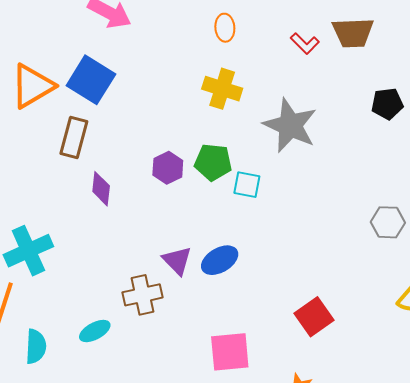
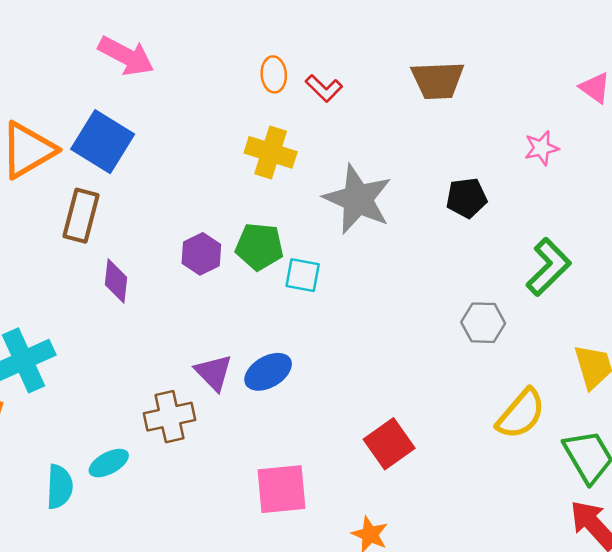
red L-shape: (305, 43) -> (324, 88), moved
black pentagon: (387, 104) -> (467, 198), moved
cyan semicircle: (36, 346) -> (60, 487), moved

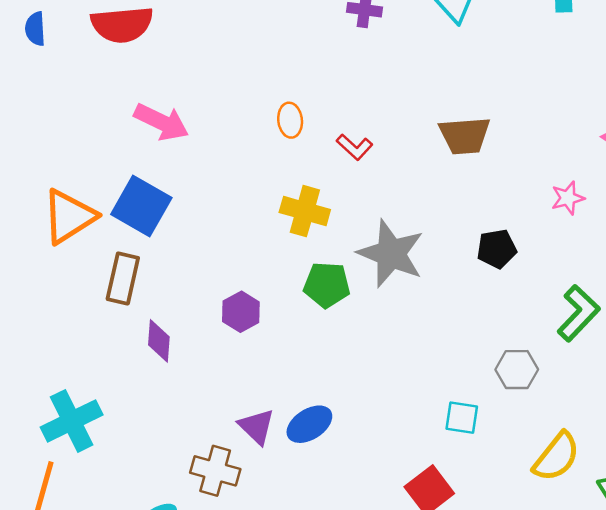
orange ellipse: (274, 74) -> (290, 120), moved
green pentagon: (259, 247) -> (327, 285), moved
cyan square: (303, 275) -> (462, 418), moved
brown cross: (170, 417) -> (215, 471), turned 30

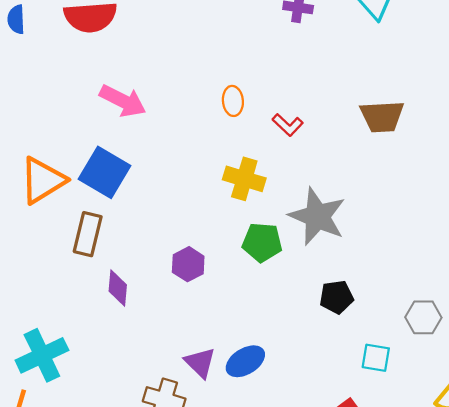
black pentagon: (497, 249) -> (337, 297), moved

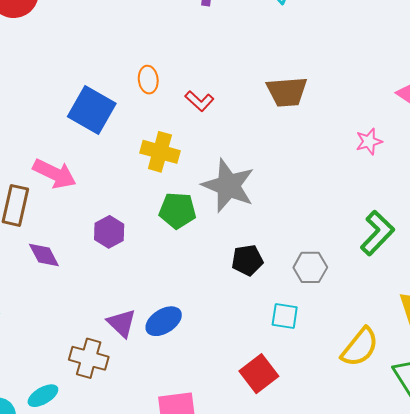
pink arrow: (123, 101) -> (55, 174), moved
blue square: (105, 172) -> (92, 110), moved
purple diamond: (118, 288) -> (44, 255), turned -32
gray hexagon: (423, 317) -> (310, 267), moved

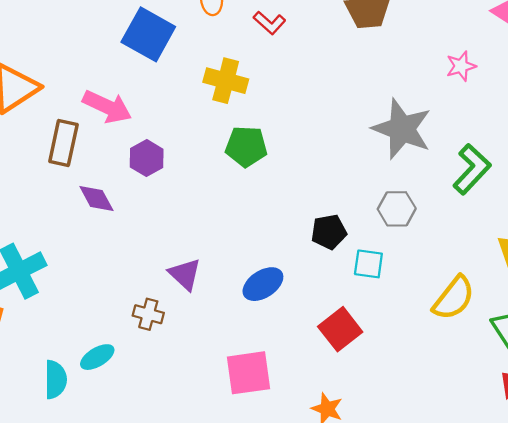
gray star: (228, 186) -> (402, 129), moved
purple hexagon: (109, 232) -> (147, 158), moved
black pentagon: (247, 260) -> (329, 232), moved
blue ellipse: (164, 321) -> (263, 284), moved
brown cross: (89, 358) -> (148, 314), size x0.7

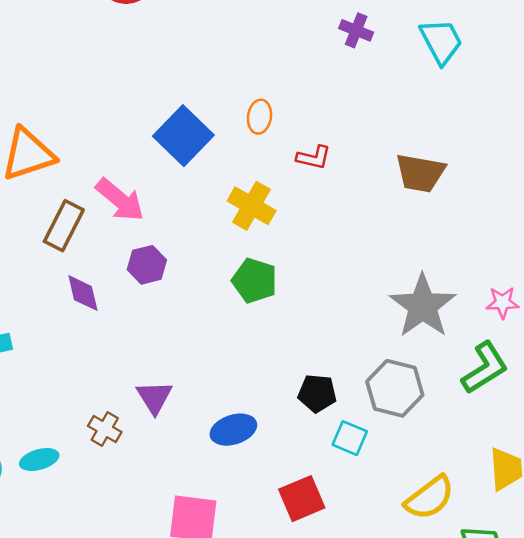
red L-shape: (269, 23) -> (314, 157), turned -44
pink star: (461, 66) -> (503, 303), moved
gray hexagon: (397, 209) -> (395, 388), size x1.4

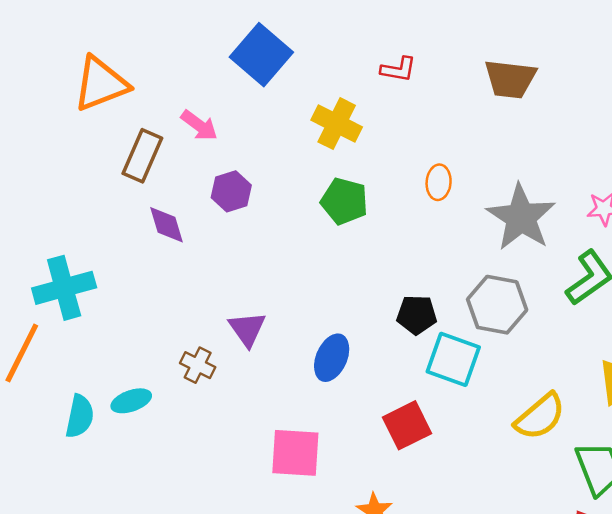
orange ellipse: (259, 117) -> (439, 182), moved
pink arrow: (120, 200) -> (199, 125), size x0.7
blue ellipse: (233, 430) -> (332, 358), turned -45
cyan square: (350, 438) -> (453, 359), size x1.5

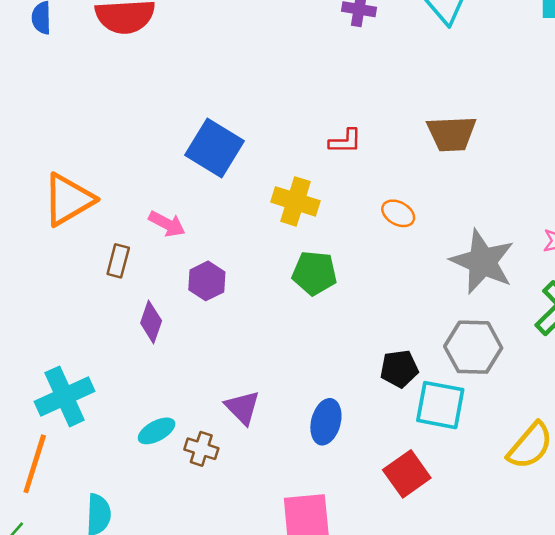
brown rectangle: (142, 156) -> (118, 261), size x0.7
orange ellipse: (439, 182) -> (398, 213), moved, turned -56
purple diamond: (166, 225) -> (151, 322), turned 45
cyan ellipse: (131, 401) -> (157, 431), moved

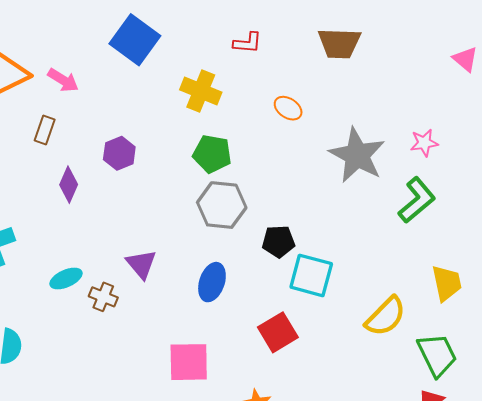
pink arrow: (167, 224) -> (63, 80), moved
gray hexagon: (473, 347) -> (222, 205), moved

